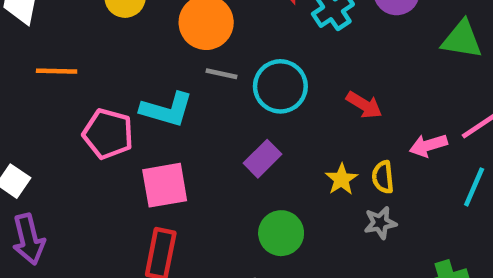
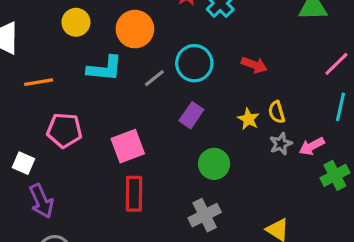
gray line: (221, 74) -> (154, 78), moved, turned -40
cyan L-shape: (167, 110) -> (105, 69), moved
pink pentagon: (108, 134) -> (64, 130), moved
pink arrow: (428, 145) -> (312, 146), moved

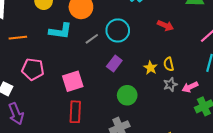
red arrow: (254, 65) -> (165, 26), moved

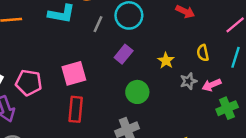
gray line: (92, 39) -> (98, 24), turned -32
yellow semicircle: (169, 64) -> (203, 53), moved
pink pentagon: (33, 69) -> (29, 83), moved

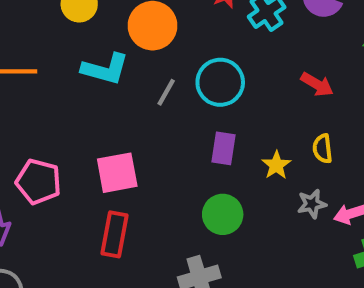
yellow semicircle: (203, 53) -> (322, 149), moved
purple rectangle: (124, 54) -> (223, 148), moved, turned -36

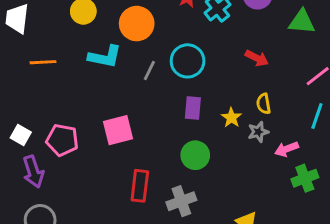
gray star: (312, 204) -> (258, 132), moved
red rectangle: (115, 234) -> (140, 186), moved

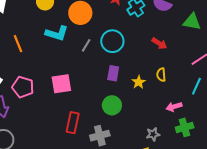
orange line: (43, 62) -> (18, 44), moved, turned 66
gray star: (258, 132) -> (153, 134), moved

